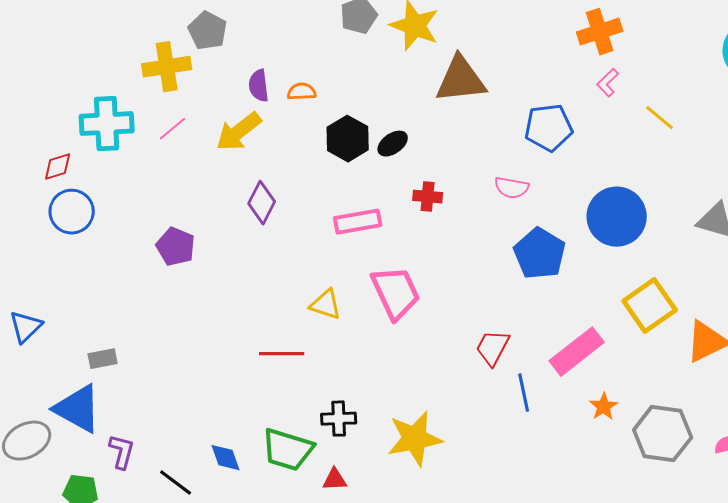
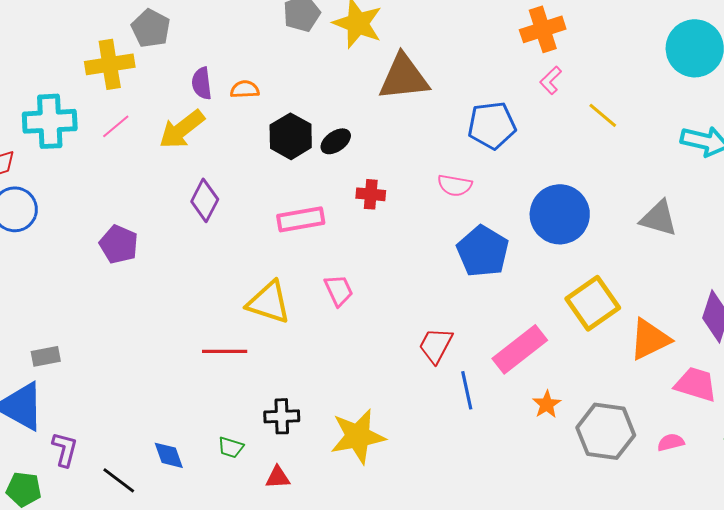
pink trapezoid: (396, 293) -> (339, 290), size x0.6
yellow triangle: (326, 305) -> (269, 302), size x1.4
green trapezoid: (288, 450) -> (231, 447), size x0.5

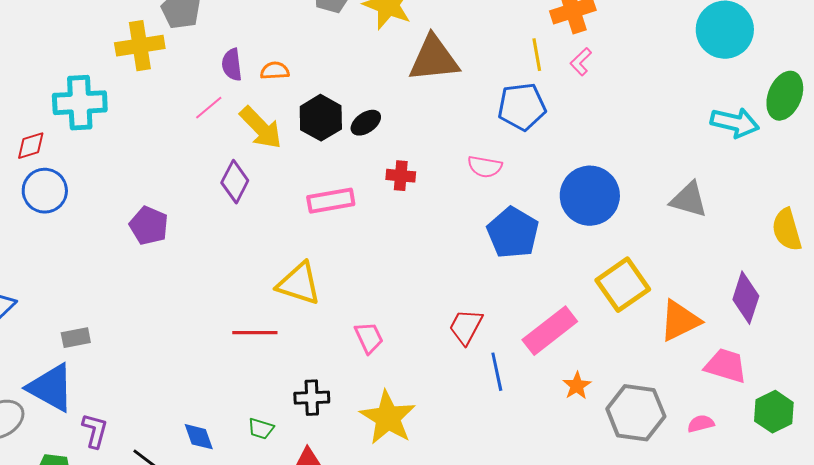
yellow line: (603, 115) -> (537, 55), moved, turned 40
pink line: (116, 126) -> (209, 108), moved
yellow arrow: (182, 129) -> (261, 128), moved, turned -96
pink trapezoid: (339, 290) -> (369, 338), moved
yellow star: (358, 436) -> (388, 418), turned -30

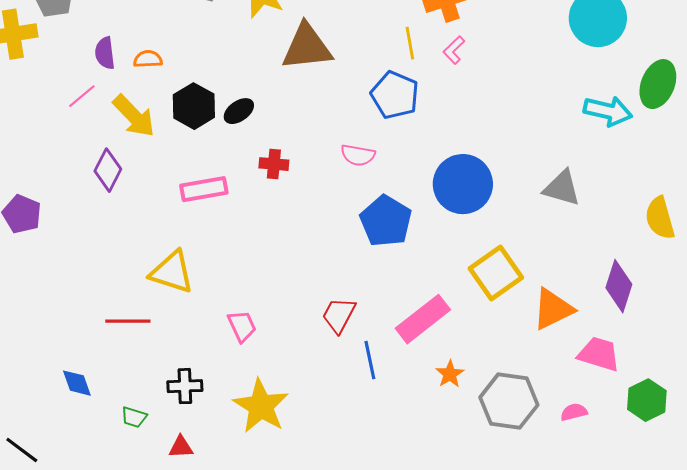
blue pentagon: (522, 107) -> (395, 95), turned 30
blue diamond: (199, 437) -> (77, 383), moved

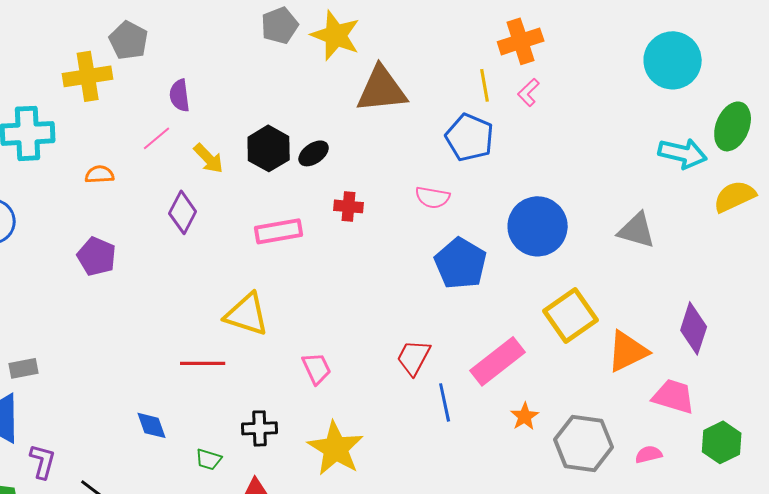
orange semicircle: (148, 59) -> (100, 174), moved
yellow arrow: (134, 116) -> (209, 158), size x0.7
yellow semicircle: (660, 218) -> (735, 196), moved, turned 81

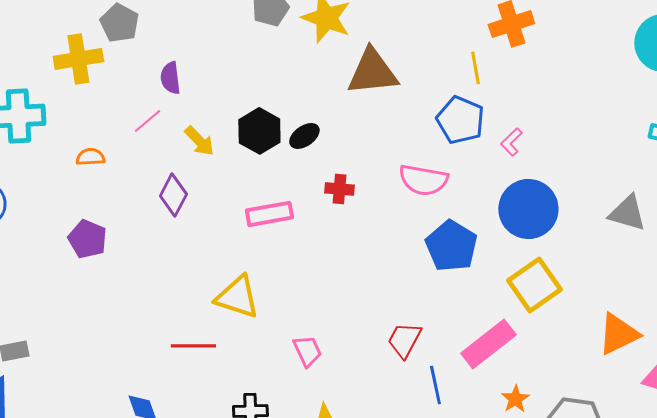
pink L-shape: (529, 92) -> (511, 142), moved
pink semicircle: (433, 197) -> (423, 180), size x1.4
yellow square: (571, 315) -> (534, 285), moved

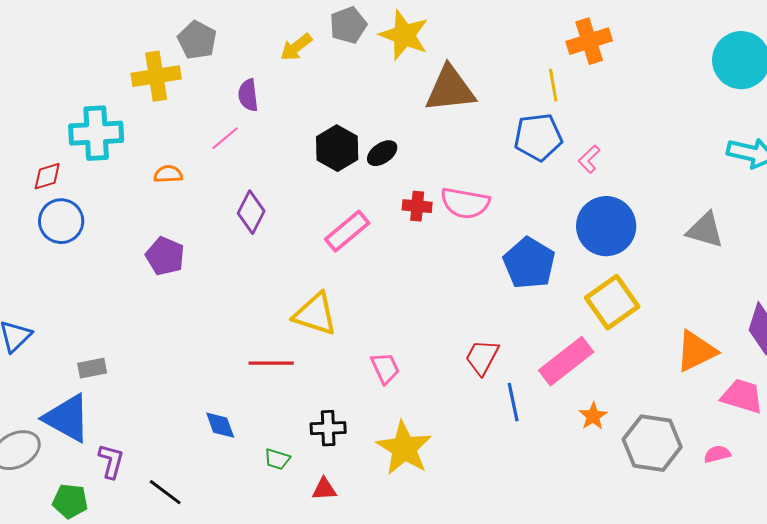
blue pentagon: (460, 120) -> (538, 137), turned -30
yellow arrow: (199, 141) -> (296, 47), moved, turned 96
pink semicircle: (423, 180) -> (465, 203), moved
pink rectangle: (269, 214) -> (347, 231), turned -30

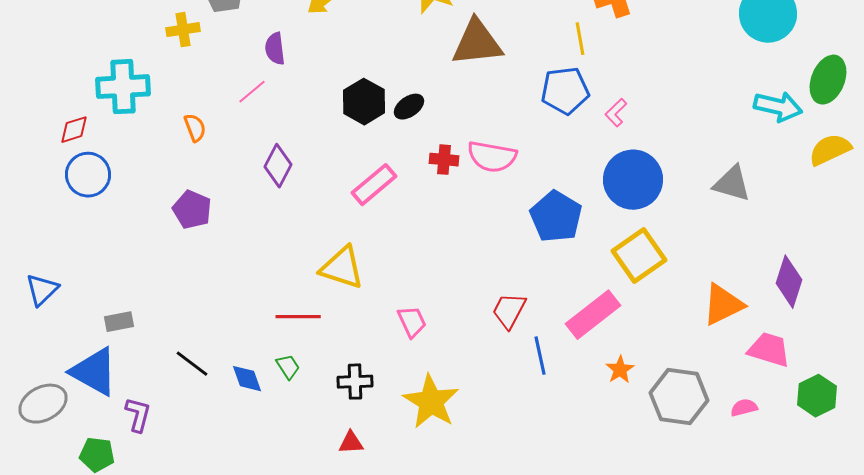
yellow cross: (156, 76) -> (183, 30), size x0.7
orange semicircle: (168, 174) -> (195, 128), turned 72
green trapezoid: (277, 459) -> (288, 367), moved, turned -140
black line: (165, 492) -> (192, 364), moved

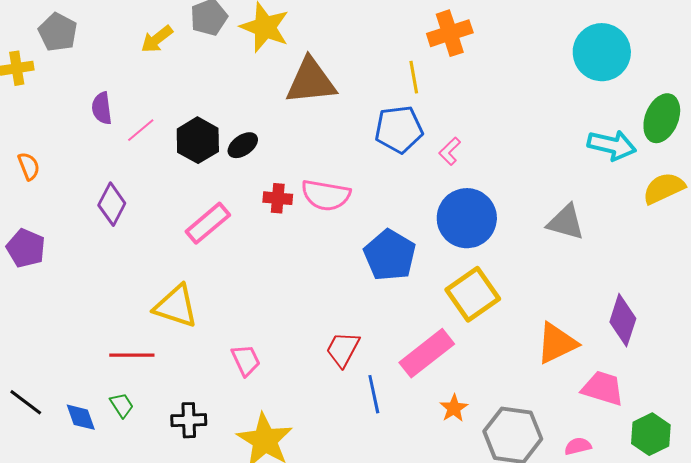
purple semicircle: (275, 49) -> (102, 108), moved
pink line: (252, 92) -> (141, 130), moved

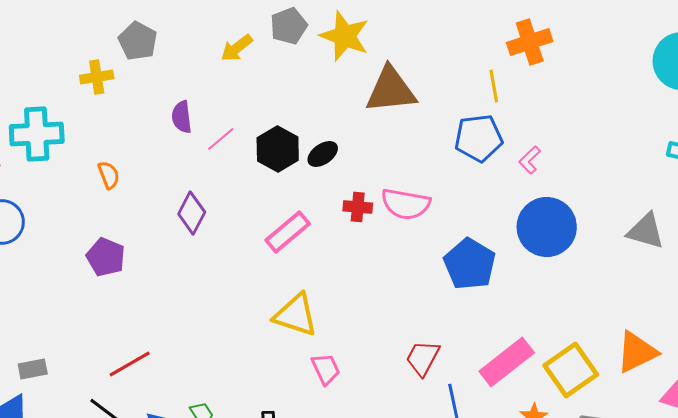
yellow square: (473, 294) -> (571, 370), moved
yellow triangle: (176, 306) -> (296, 315), moved
red line: (132, 355) -> (130, 364), moved, turned -30

